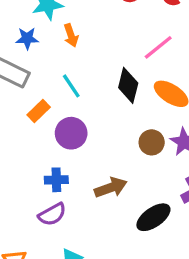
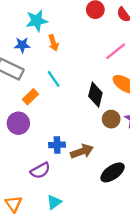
black diamond: (128, 85) -> (95, 95), moved
purple circle: (71, 133) -> (18, 123), moved
blue cross: (56, 180) -> (57, 145), moved

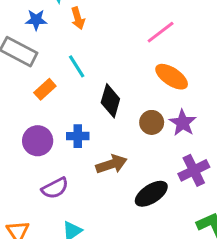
black diamond: (95, 95) -> (110, 101), moved
purple circle: (18, 123) -> (38, 141), moved
blue cross: (57, 145) -> (78, 136), moved

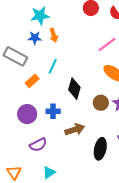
blue star: (36, 20) -> (35, 38), moved
cyan line: (77, 66) -> (53, 66), turned 56
black ellipse: (151, 194) -> (100, 149), turned -45

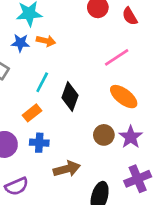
orange arrow: (54, 35) -> (46, 41), turned -64
orange rectangle: (32, 81) -> (32, 113), moved
black diamond: (74, 89) -> (70, 96), moved

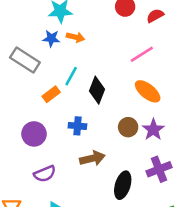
red semicircle: (130, 16) -> (155, 16), turned 90
orange rectangle: (32, 113) -> (51, 94), moved
blue cross: (39, 143) -> (77, 126), moved

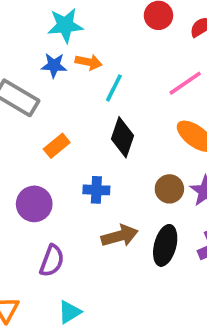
cyan line: (71, 76) -> (114, 88), moved
purple semicircle: (45, 174) -> (52, 261), turned -45
black ellipse: (123, 185) -> (165, 245), moved

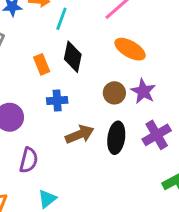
orange rectangle: (57, 146) -> (42, 64), moved, turned -66

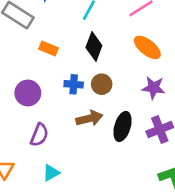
orange rectangle: (42, 64) -> (48, 48), moved, turned -54
purple star: (143, 91) -> (154, 88), turned -30
brown circle: (114, 93) -> (102, 84), moved

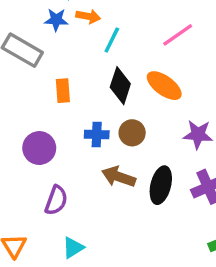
orange ellipse: (147, 47) -> (164, 86), moved
orange rectangle: (48, 48) -> (63, 91), turned 66
brown arrow: (89, 118) -> (119, 177), turned -145

